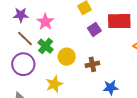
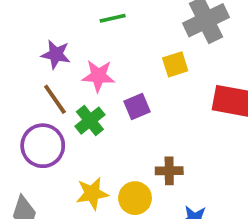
pink star: (45, 22) -> (98, 76), turned 30
purple square: (94, 29) -> (137, 107), moved
yellow circle: (67, 57) -> (135, 198), moved

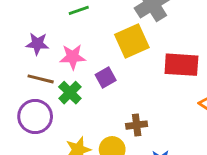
yellow square: (175, 64) -> (132, 41), size x1.6
brown line: (55, 99) -> (41, 79), turned -35

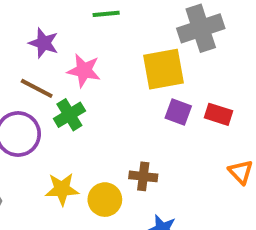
red rectangle: (181, 65) -> (219, 114), size x0.6
purple square: (106, 78) -> (178, 112), moved, turned 36

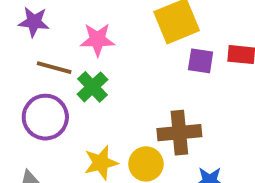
purple star: (44, 43) -> (34, 22), moved
brown cross: (143, 176) -> (179, 133), size x1.5

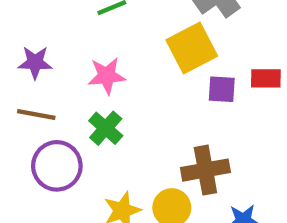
brown line: (54, 68) -> (36, 115), moved

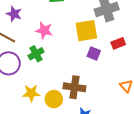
red rectangle: (266, 78) -> (118, 43), moved, turned -40

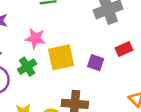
yellow square: (86, 31) -> (61, 57), moved

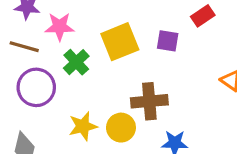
pink star: (35, 38) -> (60, 27), moved

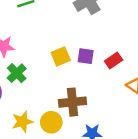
red rectangle: (203, 16) -> (114, 60), moved
yellow square: (120, 42) -> (61, 56), moved, size x0.7

